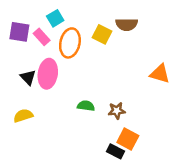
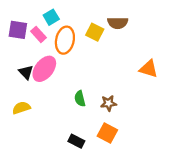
pink ellipse: (48, 74) -> (44, 69), turned 30
green semicircle: (86, 106) -> (80, 99), turned -112
orange square: (128, 139) -> (107, 133), moved
black rectangle: (116, 151) -> (76, 141), moved

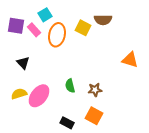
pink ellipse: (44, 69) -> (39, 96), moved

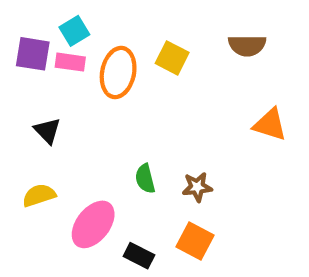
cyan square: (45, 15) -> (74, 31), moved
brown semicircle: (103, 20) -> (247, 45), moved
pink rectangle: (34, 30) -> (70, 62), turned -40
pink ellipse: (39, 96) -> (93, 224), moved

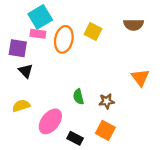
cyan square: (74, 31) -> (40, 17), size x1.5
purple square: (33, 54) -> (18, 48), moved
orange triangle: (270, 125) -> (140, 78), moved, turned 36

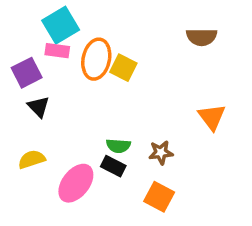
yellow square: (93, 31) -> (123, 68), moved
purple square: (18, 48) -> (27, 73), turned -36
green semicircle: (78, 97) -> (118, 146), turned -72
black rectangle: (75, 138) -> (113, 166), moved

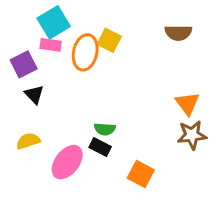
yellow square: (123, 68) -> (109, 40), moved
brown star: (161, 153) -> (192, 135), moved, size x1.4

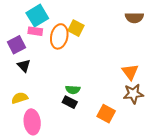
brown semicircle: (178, 33) -> (134, 18), moved
pink ellipse: (67, 162) -> (32, 122), moved, turned -45
orange square: (141, 174) -> (106, 114), moved

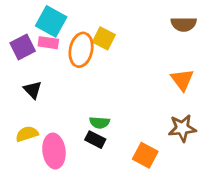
cyan square: (37, 16) -> (51, 21), turned -30
purple square: (16, 45) -> (23, 47), moved
orange triangle: (130, 72) -> (182, 80), moved
pink ellipse: (32, 122) -> (54, 151), moved

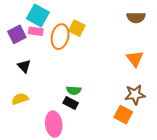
pink ellipse: (54, 151) -> (54, 124), moved
orange square: (145, 155) -> (123, 115), moved

